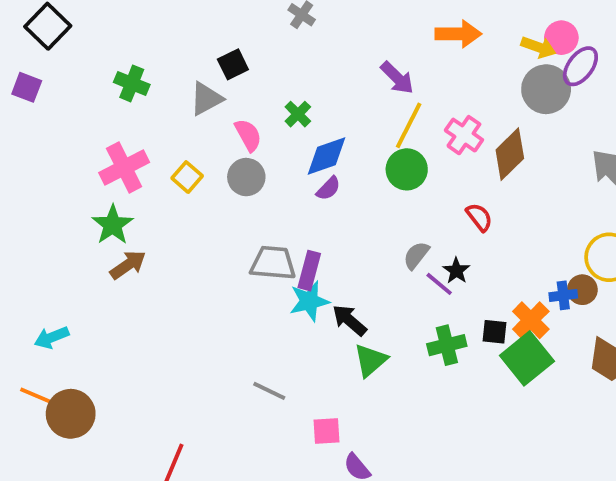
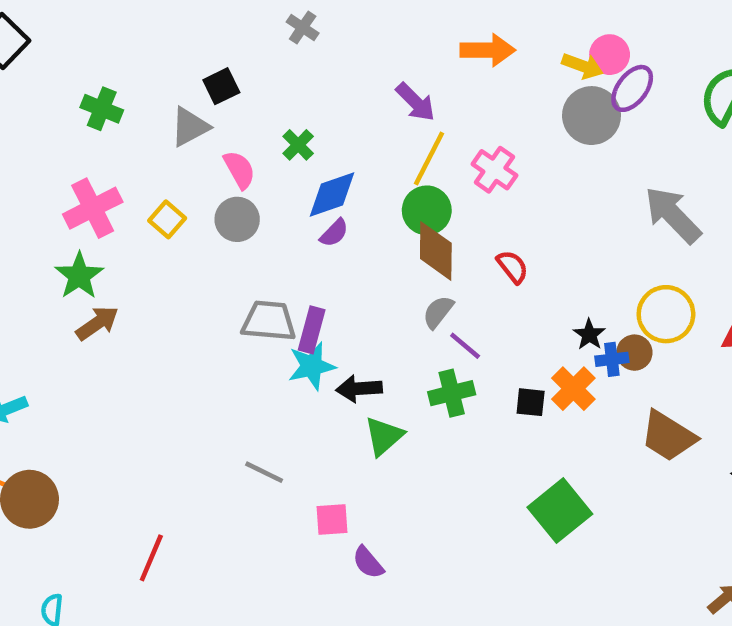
brown diamond: (510, 154) -> (436, 251), moved, turned -45
black star: (456, 271) -> (589, 334), moved
black arrow: (349, 320) -> (359, 389), turned -45
green cross: (447, 345) -> (452, 393), moved
green square: (527, 358) -> (560, 511), moved

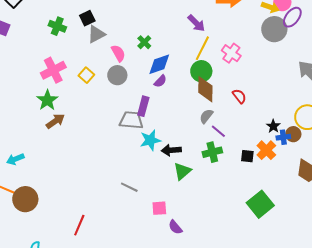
black square: (221, 86) -> (87, 18), moved
purple rectangle: (312, 330) -> (143, 106), moved

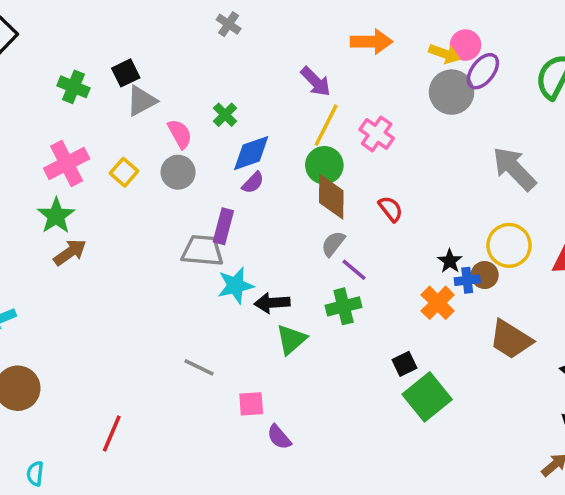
black square: (247, 156) -> (404, 364), moved, turned -32

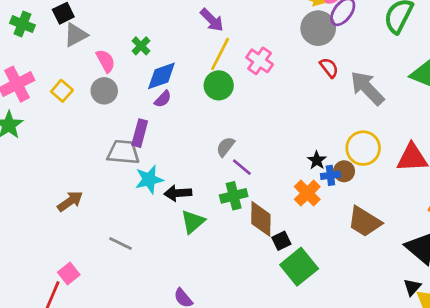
brown diamond: (331, 197) -> (261, 219), moved
red semicircle: (391, 209) -> (329, 68), moved
brown arrow: (70, 252) -> (70, 201), moved
pink square: (251, 404) -> (69, 273), moved, turned -35

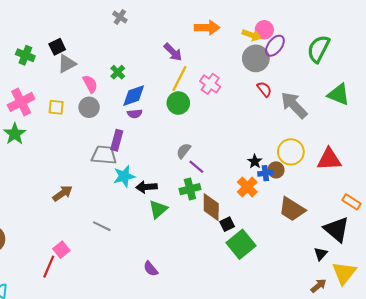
yellow square: (62, 91) -> (56, 107), turned -35
purple semicircle: (163, 99) -> (135, 114), turned 40
black triangle: (412, 287) -> (321, 254), moved

